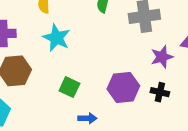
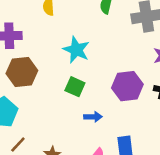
cyan star: (56, 38) -> (76, 50), moved

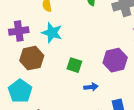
cyan star: (76, 50) -> (52, 33), moved

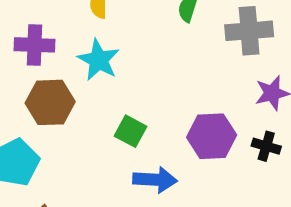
blue arrow: (91, 87) -> (155, 180), size x1.5

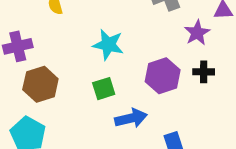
cyan star: (99, 60) -> (108, 45), moved
green square: (130, 131) -> (104, 89), turned -30

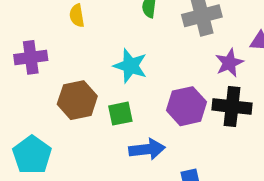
black cross: (204, 72) -> (232, 107), size x1.6
brown hexagon: (40, 84) -> (77, 100), moved

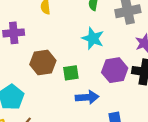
cyan star: (130, 66) -> (93, 38), moved

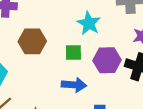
green square: (71, 73) -> (73, 52), moved

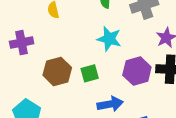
green square: (73, 52) -> (90, 73), moved

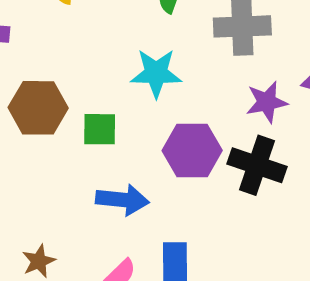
cyan star: (109, 39) -> (156, 73), turned -30

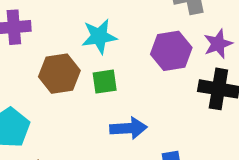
cyan star: (156, 73) -> (99, 36), moved
purple hexagon: (192, 151) -> (171, 51), moved

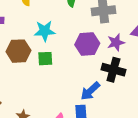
blue arrow: (128, 128) -> (90, 91), moved, turned 135

